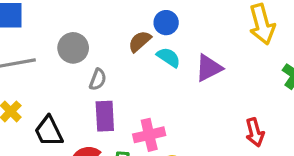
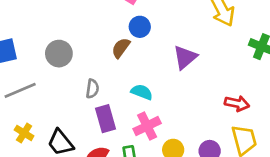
gray circle: (73, 48) -> (59, 54), moved
cyan semicircle: (169, 57) -> (142, 92), moved
red arrow: (255, 132) -> (237, 103), turned -50

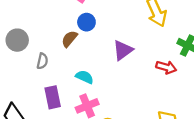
gray semicircle: (92, 89) -> (42, 61), moved
red arrow: (237, 103) -> (166, 67), moved

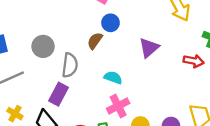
gray semicircle: (42, 61) -> (70, 65), size x1.5
purple rectangle: (53, 97) -> (59, 94), moved, turned 45

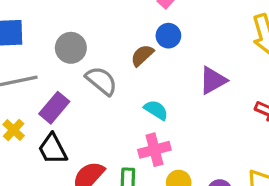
gray semicircle: (70, 65) -> (101, 81), turned -70
purple rectangle: (59, 94) -> (54, 108), moved

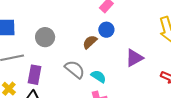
gray semicircle: (101, 81) -> (75, 69), moved
purple rectangle: (54, 108) -> (34, 75), turned -30

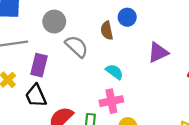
brown semicircle: (90, 42) -> (107, 31), turned -63
gray semicircle: (75, 69) -> (77, 46), moved

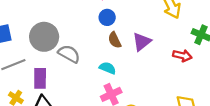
gray circle: (54, 22) -> (44, 37), size x1.4
brown semicircle: (107, 31) -> (115, 40), moved

